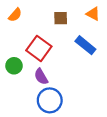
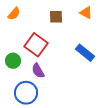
blue rectangle: (85, 45) -> (85, 53), moved
blue circle: (50, 100) -> (26, 93), moved

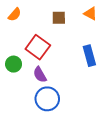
blue rectangle: (85, 53) -> (89, 56), turned 36
blue circle: (26, 93) -> (47, 99), moved

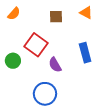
purple semicircle: (40, 75) -> (55, 65), moved

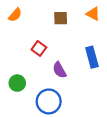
red square: (36, 45) -> (39, 48), size x0.6
green circle: (13, 61) -> (17, 83), moved

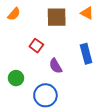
brown square: (61, 18) -> (57, 17), size x1.5

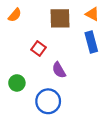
blue rectangle: (86, 54) -> (91, 42), moved

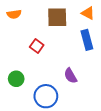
orange semicircle: (15, 15) -> (14, 14), turned 40
purple semicircle: (59, 70) -> (70, 76), moved

